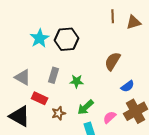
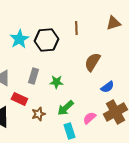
brown line: (113, 16) -> (76, 28), moved

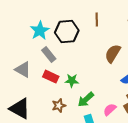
gray rectangle: (33, 76) -> (49, 55), moved, turned -56
green star: (56, 82) -> (72, 81), moved
red rectangle: (19, 99) -> (51, 77), moved

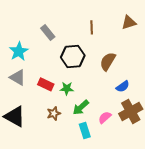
cyan star: (40, 31) -> (19, 51), moved
black hexagon: (67, 32) -> (73, 56), moved
gray rectangle: (49, 55) -> (48, 32), moved

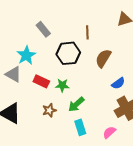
brown line: (92, 27) -> (87, 32), moved
cyan star: (19, 51) -> (26, 55), moved
pink semicircle: (105, 117) -> (109, 132), moved

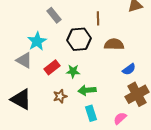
brown semicircle: (103, 58) -> (114, 44), turned 60
red rectangle: (41, 81) -> (52, 67), turned -63
green arrow: (76, 104) -> (87, 90), turned 36

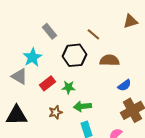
brown line: (98, 18) -> (93, 34), turned -48
black triangle: (21, 99) -> (16, 115), turned -30

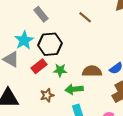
black hexagon: (74, 55) -> (50, 44), moved
brown semicircle: (109, 60) -> (92, 71), moved

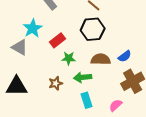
black hexagon: (50, 44) -> (93, 29), moved
red rectangle: (39, 66) -> (58, 40), moved

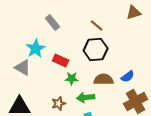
red rectangle: (58, 40) -> (61, 60), turned 63

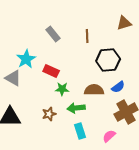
gray rectangle: (53, 22) -> (53, 34), moved
brown line: (97, 26) -> (87, 36), turned 48
black hexagon: (96, 50) -> (108, 60), moved

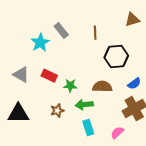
cyan star: (26, 59) -> (40, 43), moved
red rectangle: (51, 71) -> (49, 76), moved
blue semicircle: (118, 87) -> (134, 84), moved

